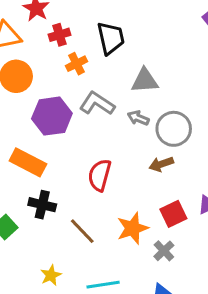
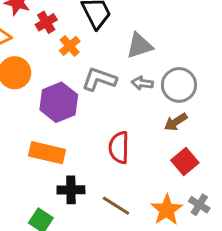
red square: (173, 214) -> (185, 161), moved
orange star: (133, 228) -> (167, 210), moved

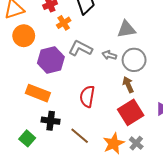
gray triangle: (139, 46) -> (126, 29), moved
brown arrow: (176, 122) -> (128, 85), turned 91
red square: (185, 161) -> (131, 112), size x1.4

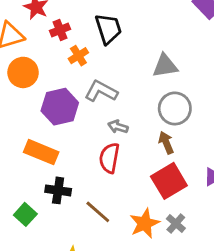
gray arrow: (109, 55) -> (118, 127), moved

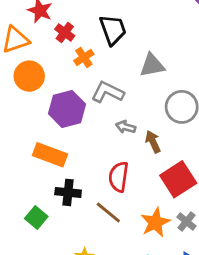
red cross: (60, 30) -> (65, 33), turned -30
gray triangle: (165, 66) -> (152, 65), moved
brown arrow: (166, 143) -> (153, 142), moved
red semicircle: (109, 158) -> (119, 177), moved

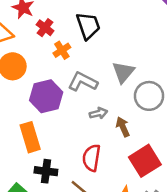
gray triangle: (152, 65) -> (123, 72), moved, turned -40
gray arrow: (126, 127) -> (98, 113), turned 150
orange rectangle: (50, 155) -> (30, 137), turned 52

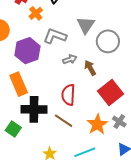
black cross: (46, 171) -> (34, 109), size x1.4

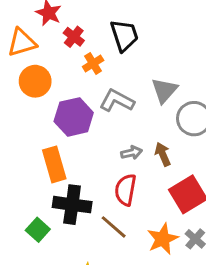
gray arrow: (70, 59) -> (132, 153), moved

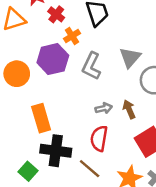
orange circle: (35, 81) -> (17, 74), moved
gray L-shape: (117, 101) -> (91, 66), turned -92
purple hexagon: (74, 117) -> (53, 59), moved

